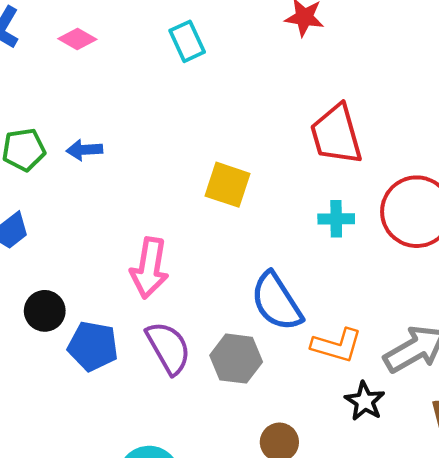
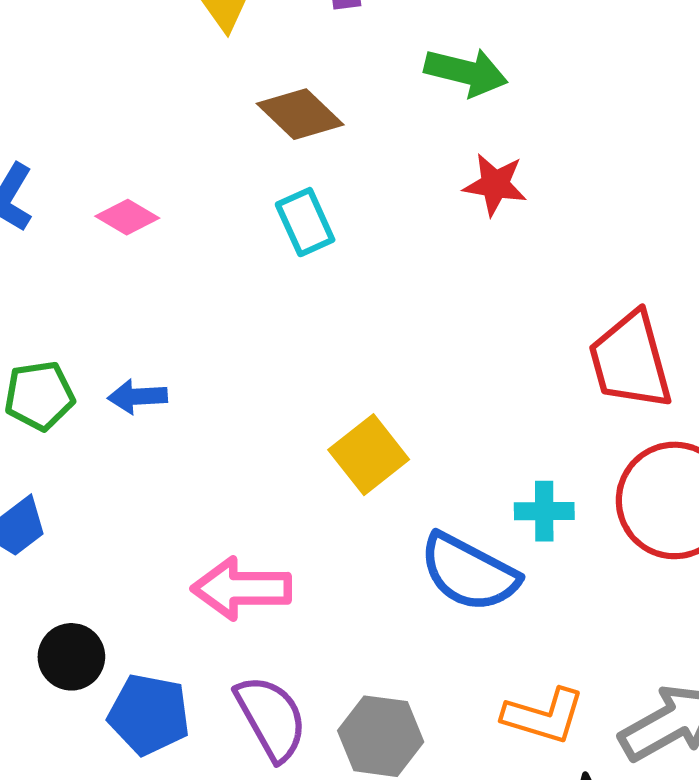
red trapezoid: (336, 134) -> (630, 361), moved
yellow square: (227, 185) -> (369, 455), turned 33
pink arrow: (149, 268) -> (241, 588), turned 80
blue semicircle: (276, 302) -> (469, 573), moved, turned -30

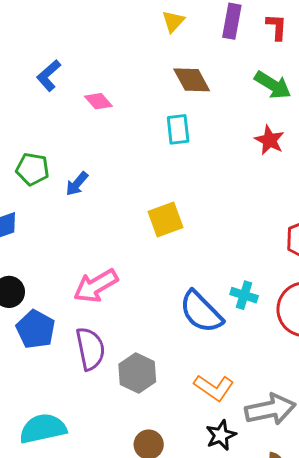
blue arrow: (138, 397) -> (77, 184), turned -64
yellow square: (369, 455) -> (165, 220), moved
pink arrow: (241, 588) -> (96, 286), turned -48

